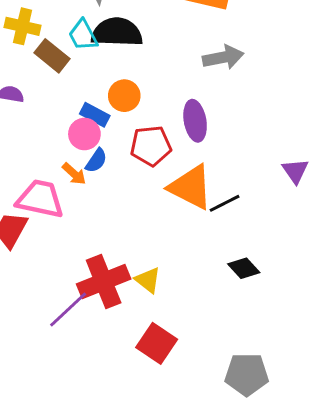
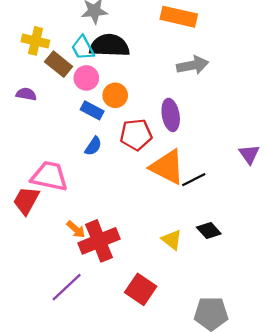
pink circle: (84, 134) -> (86, 78), moved
orange arrow: (74, 174) -> (76, 229), moved
yellow triangle: (148, 280) -> (172, 240), moved
purple line: (68, 310) -> (67, 287), moved

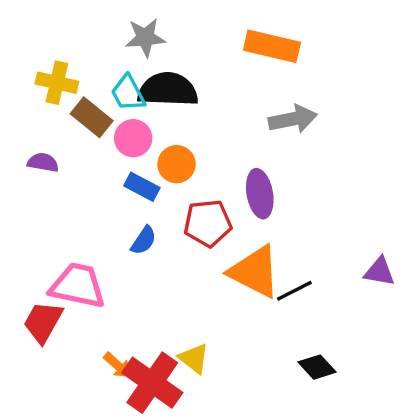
purple triangle: (249, 154) -> (379, 272), moved, turned -45
yellow triangle: (172, 240) -> (194, 358), moved
red cross: (99, 241) -> (152, 383), turned -33

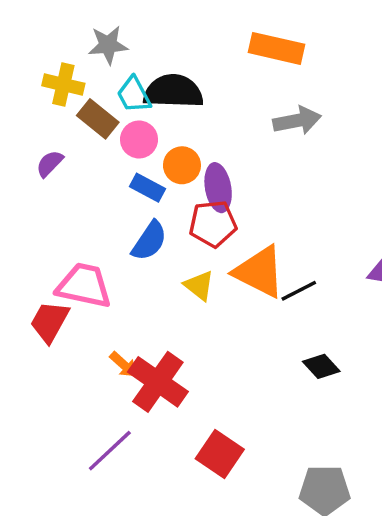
gray star: (145, 38) -> (108, 45), moved
purple semicircle: (43, 162) -> (50, 164), turned -56
purple ellipse: (260, 194) -> (218, 188), moved
blue semicircle: (144, 240) -> (149, 241), size x1.4
yellow triangle: (194, 358) -> (199, 286), moved

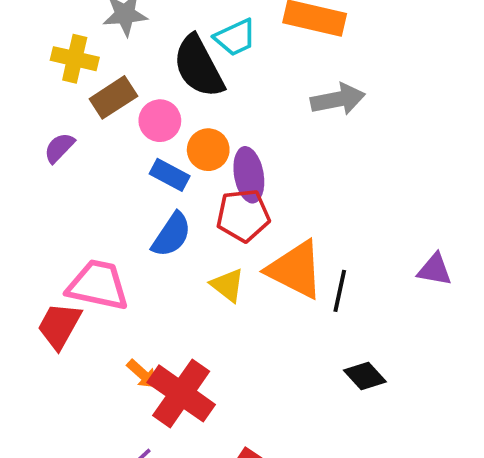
black semicircle: (173, 91) -> (199, 66), turned -120
cyan trapezoid: (134, 95) -> (235, 37), moved, turned -87
brown rectangle: (98, 119) -> (113, 97), turned -72
black line: (299, 291) -> (340, 291), turned -51

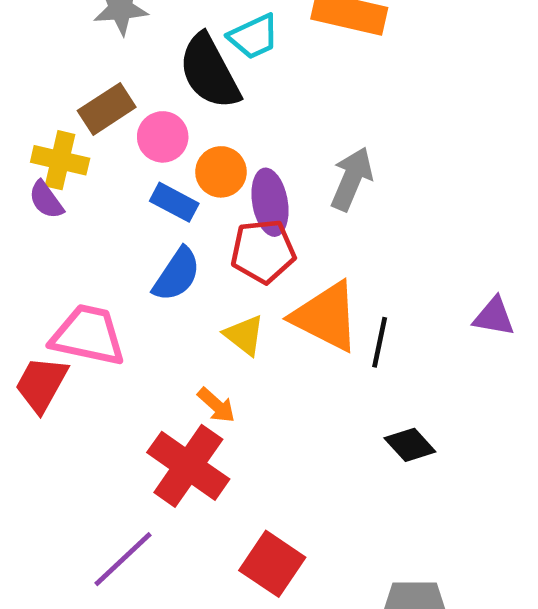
yellow cross: (75, 59) -> (60, 160), moved
gray arrow: (338, 99) -> (352, 179), moved, turned -56
purple semicircle: (59, 148) -> (46, 200), moved, turned -80
orange arrow: (142, 374) -> (216, 405), moved

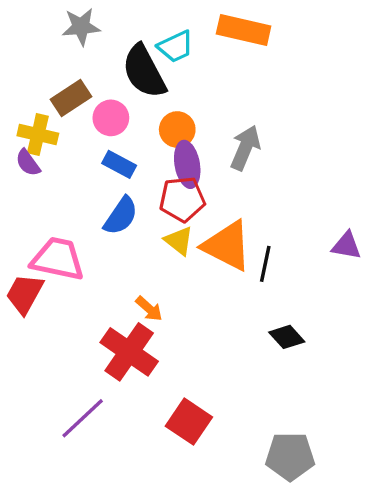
orange circle: (221, 172) -> (177, 130), moved
yellow triangle: (244, 335) -> (179, 241), moved

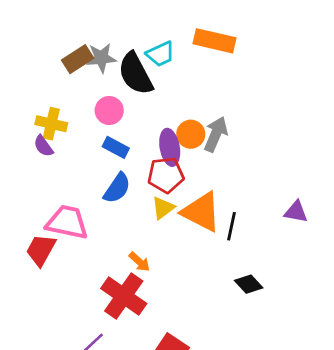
gray star: (81, 27) -> (101, 58), moved
brown rectangle: (71, 98) -> (78, 59), moved
orange circle: (177, 130) -> (191, 134), moved
yellow triangle: (179, 241) -> (163, 208), turned 45

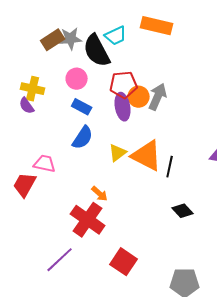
red pentagon: (166, 175) -> (124, 85), moved
pink trapezoid: (67, 222) -> (45, 164), size x0.7

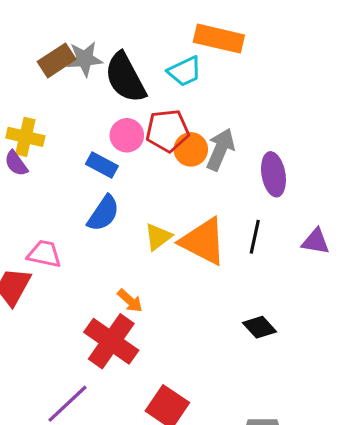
cyan trapezoid: (116, 36) -> (185, 71), moved
pink circle: (77, 79) -> (127, 135), moved
purple ellipse: (123, 107) -> (273, 174), moved
black line: (170, 167) -> (255, 237), moved

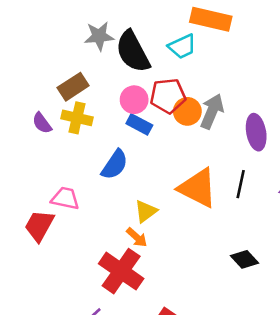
brown rectangle: (57, 60) -> (73, 87), moved
yellow cross: (25, 137) -> (77, 118), moved
blue rectangle: (102, 165) -> (139, 124), moved
yellow triangle: (158, 237) -> (146, 211), moved

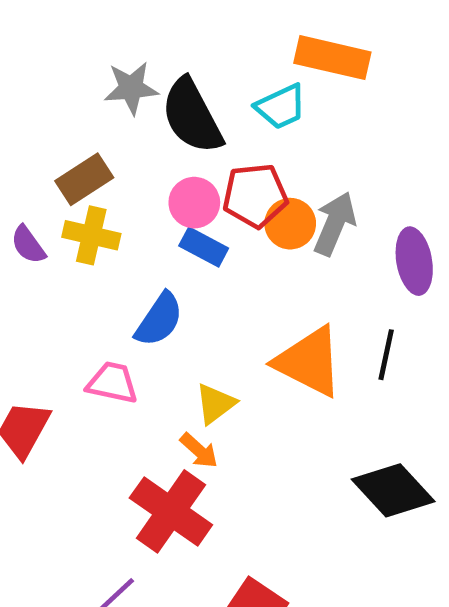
pink trapezoid: (65, 198) -> (112, 383), moved
black diamond: (244, 259) -> (393, 490), size x1.6

